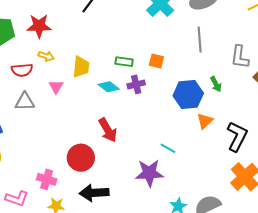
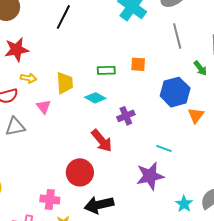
purple cross: (136, 84) -> (126, 116), moved
green arrow: (216, 84) -> (200, 68), moved

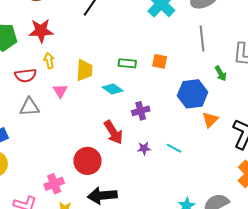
yellow arrow: (29, 78) -> (49, 61), turned -119
purple star: (150, 176) -> (144, 148), moved, size x0.5
pink cross: (50, 200) -> (54, 184), turned -36

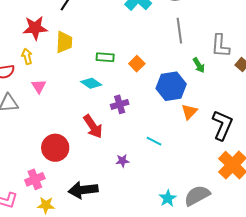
red star: (41, 31) -> (35, 28), moved
orange square: (160, 61) -> (137, 64), moved, turned 35
yellow trapezoid: (84, 70) -> (64, 42), moved
purple star: (144, 148) -> (122, 161), moved
red circle: (88, 161) -> (55, 148), moved

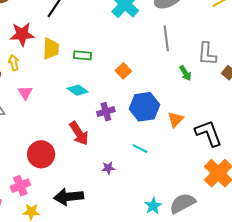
green rectangle: (105, 57) -> (83, 55), moved
blue hexagon: (171, 86) -> (144, 107), moved
black L-shape: (222, 125) -> (208, 133), turned -44

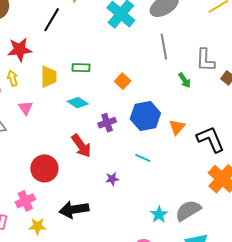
yellow trapezoid: (51, 49) -> (49, 77), moved

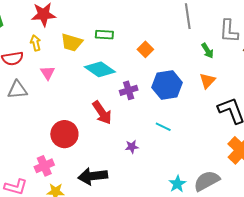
yellow trapezoid: (49, 77) -> (72, 42), turned 105
cyan diamond: (78, 103) -> (100, 69), size x1.4
orange triangle: (177, 127) -> (207, 81), moved

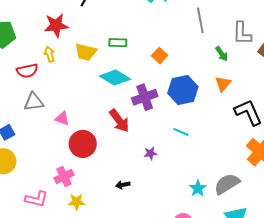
pink triangle: (48, 73) -> (62, 118), moved, turned -35
purple cross: (129, 90) -> (145, 97), size x1.4
black arrow: (93, 176) -> (123, 185), moved, size x0.5

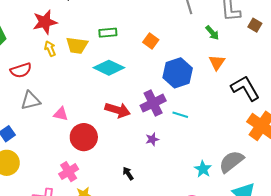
yellow arrow: (50, 54) -> (50, 49), moved
purple cross: (145, 97) -> (153, 103), moved
red arrow: (119, 121) -> (118, 110), turned -30
black arrow: (123, 185) -> (128, 173), turned 72

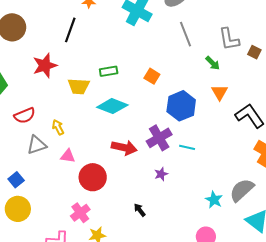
yellow arrow: (50, 49) -> (58, 127), moved

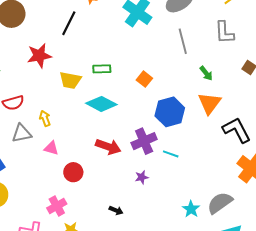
gray L-shape: (229, 39) -> (224, 32), moved
orange triangle: (220, 92) -> (209, 103), size x1.4
red circle: (93, 177) -> (73, 172), size x0.7
black arrow: (140, 210) -> (116, 210), turned 144

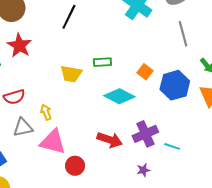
red star: (39, 56) -> (19, 46), moved, turned -30
cyan diamond: (101, 104) -> (119, 96), moved
blue hexagon: (170, 112) -> (175, 85), moved
pink triangle: (51, 148) -> (53, 142), size x1.8

